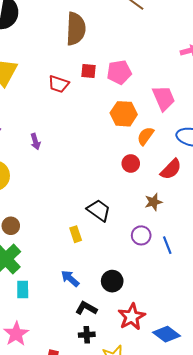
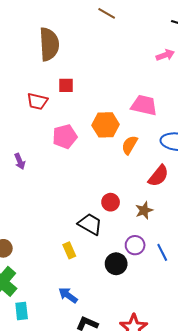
pink pentagon: (119, 72) -> (65, 137), moved
pink trapezoid: (164, 98) -> (144, 105), turned -48
red circle: (131, 163) -> (111, 202), moved
black circle: (112, 281) -> (116, 264), moved

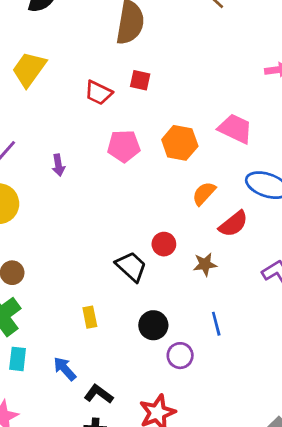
orange semicircle: (130, 145) -> (204, 193), moved
purple circle: (135, 245) -> (180, 356), moved
yellow rectangle: (69, 250) -> (90, 317), moved
blue arrow: (68, 295) -> (65, 369), moved

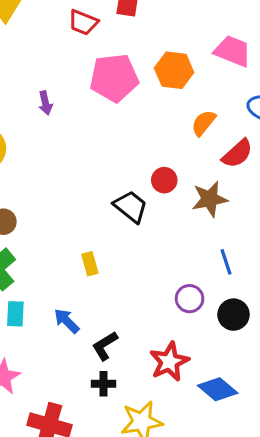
pink pentagon: (124, 146) -> (114, 78), size x1.4
brown star: (205, 264) -> (210, 199), size x1.4
black circle: (153, 325) -> (233, 315), moved
black L-shape: (99, 394) -> (105, 346), turned -64

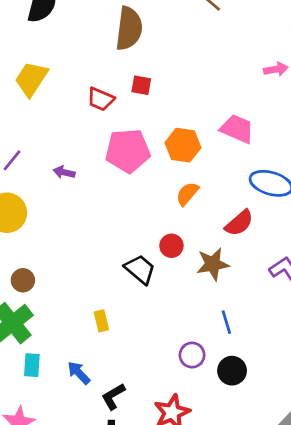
purple arrow: (45, 103) -> (64, 172), turned 115
orange semicircle: (204, 123) -> (187, 194), moved

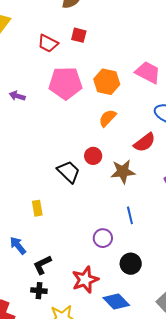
black circle: (232, 371) -> (131, 264), moved

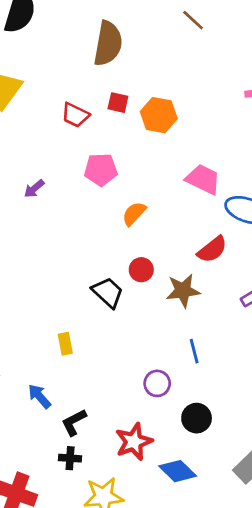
pink trapezoid: (148, 72) -> (203, 179), moved
orange hexagon: (107, 82) -> (159, 115), moved
pink pentagon: (65, 83) -> (101, 170), size x0.7
purple arrow: (17, 96) -> (34, 189), turned -56
orange semicircle: (108, 118) -> (134, 214), moved

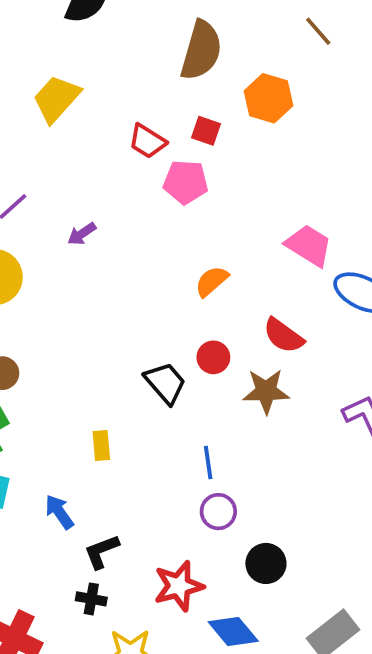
orange hexagon: (159, 115) -> (269, 98), moved
pink pentagon: (101, 170) -> (186, 182), moved
red semicircle: (212, 249) -> (283, 336), moved, turned 68
blue line: (194, 351) -> (208, 462), moved

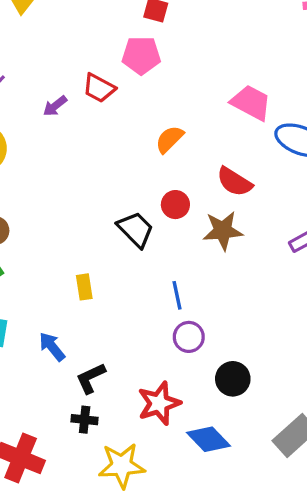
red trapezoid: (147, 141) -> (99, 88), moved

